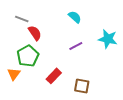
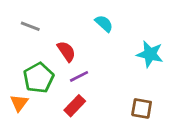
red semicircle: (35, 33) -> (66, 51), moved
purple line: (76, 46) -> (79, 76), moved
brown square: (82, 86) -> (142, 108), moved

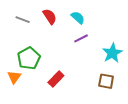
red semicircle: (66, 51) -> (50, 16), moved
cyan star: (150, 54) -> (112, 53), moved, turned 30
purple line: (79, 76) -> (81, 38), moved

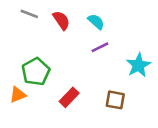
gray line: (23, 20) -> (29, 14), moved
orange triangle: (14, 77) -> (18, 95), turned 32
brown square: (106, 81) -> (115, 100), moved

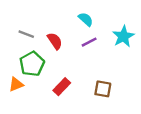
gray line: (29, 14) -> (26, 34), moved
red semicircle: (61, 20) -> (55, 41), moved
cyan star: (138, 65) -> (123, 36), moved

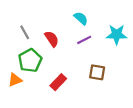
gray line: (26, 34) -> (25, 32), turned 40
cyan star: (123, 36) -> (117, 35), turned 30
brown square: (103, 89) -> (97, 72), moved

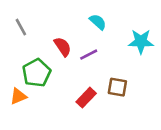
gray line: (25, 32) -> (21, 27), moved
purple line: (84, 40) -> (89, 55), moved
red rectangle: (58, 82) -> (86, 98), moved

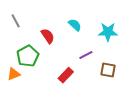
cyan semicircle: (98, 22) -> (75, 25), moved
purple line: (89, 55) -> (86, 55), moved
brown square: (117, 87) -> (108, 70), moved

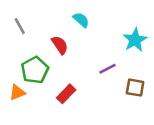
cyan semicircle: (75, 25) -> (81, 20), moved
cyan star: (108, 32) -> (135, 40), turned -30
red rectangle: (66, 75) -> (66, 94), moved

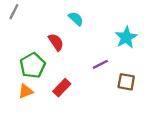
gray line: (20, 26) -> (14, 12), moved, turned 56
orange triangle: (17, 93) -> (26, 91), moved

